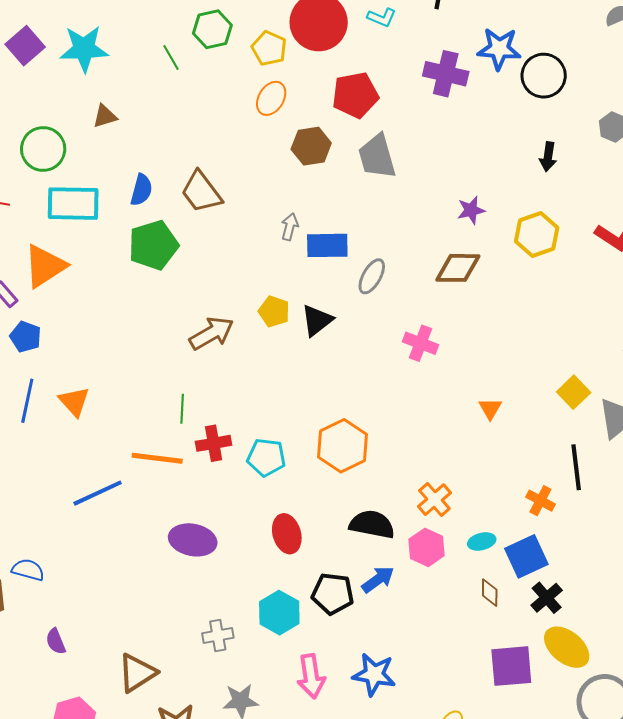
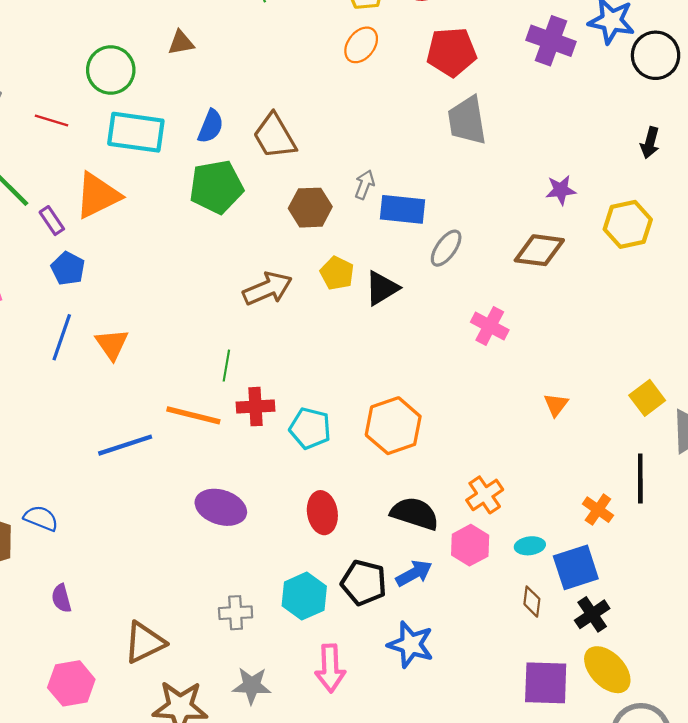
brown hexagon: (311, 146) -> (310, 208), moved
blue star: (374, 674) -> (411, 645), moved

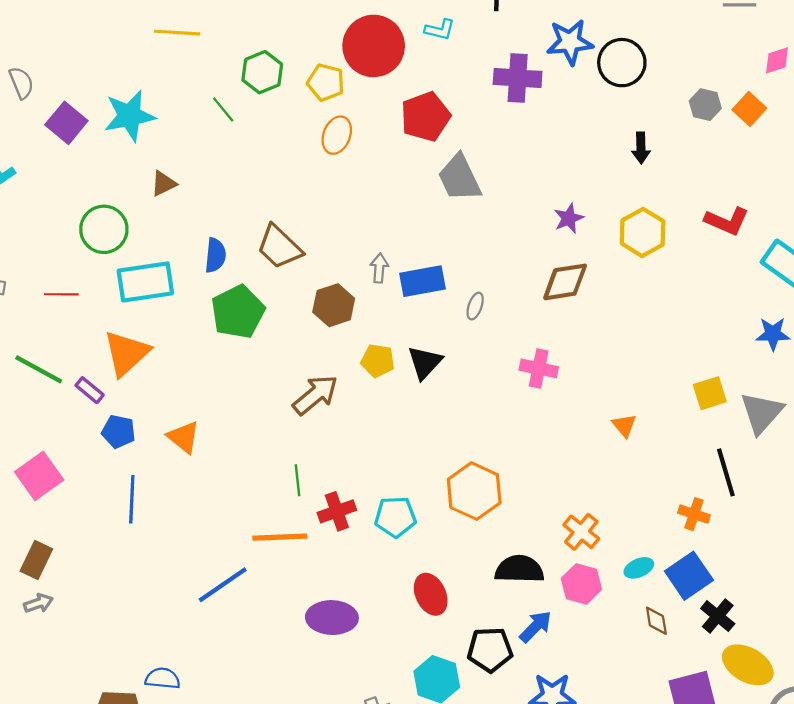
gray ellipse: (446, 248) -> (475, 306), size x0.7
orange triangle: (112, 344) -> (184, 437), moved
yellow square: (647, 398) -> (710, 393), turned 36

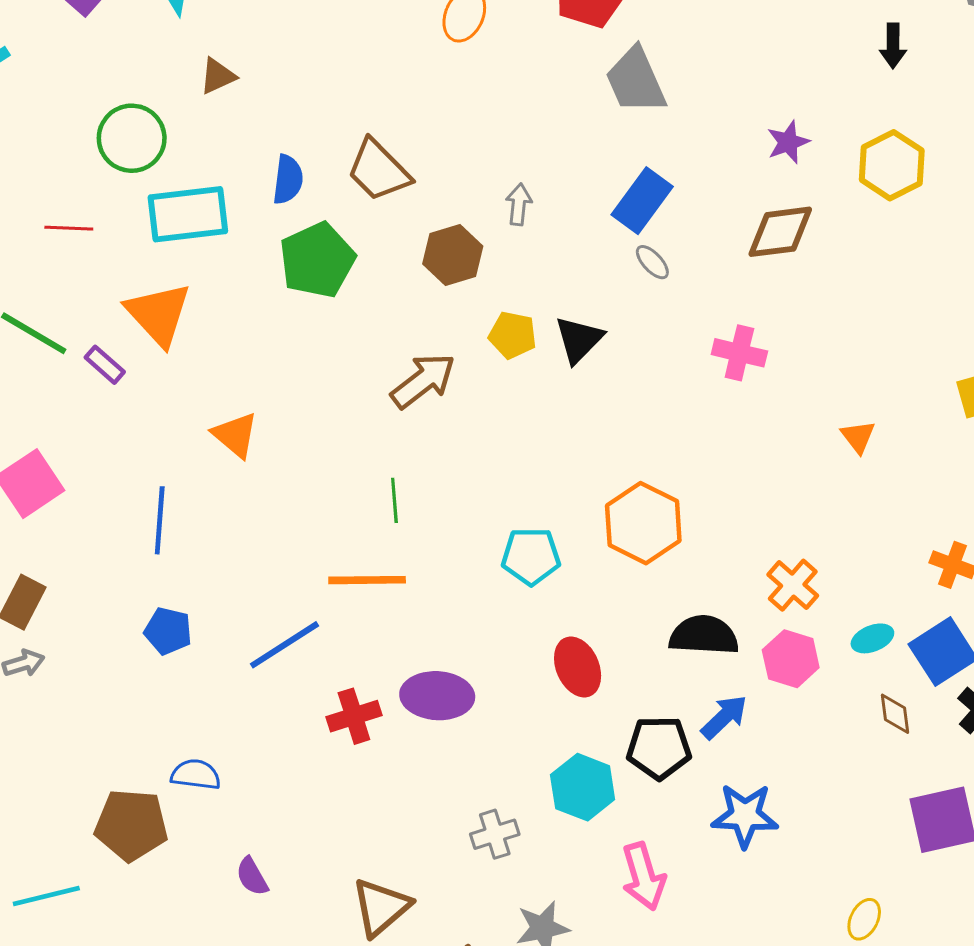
blue rectangle: (423, 281) -> (642, 201), moved, turned -45
gray ellipse: (475, 306) -> (652, 262), turned -64
orange triangle: (127, 353) -> (158, 314), turned -32
blue pentagon: (119, 432) -> (168, 631), moved
red cross: (337, 511) -> (354, 716), moved

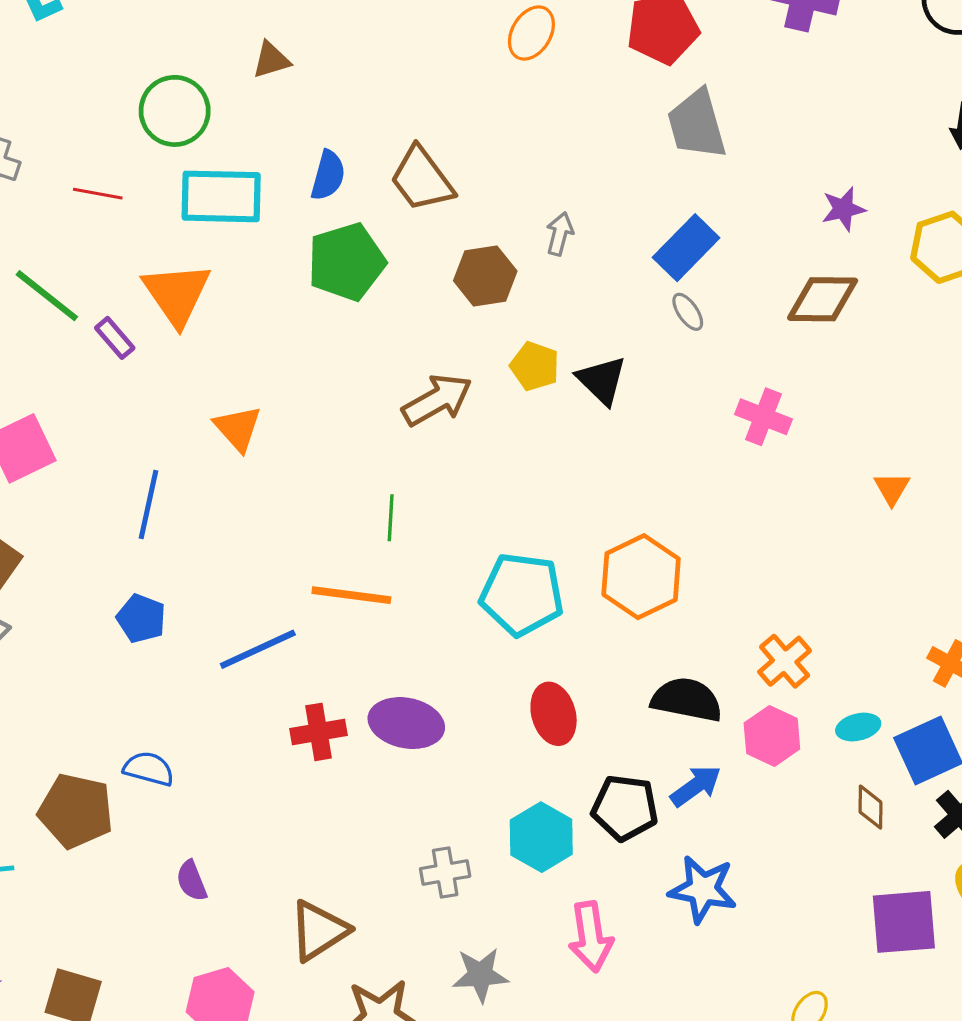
black triangle: (579, 340) -> (602, 380), turned -38
orange triangle: (858, 437) -> (892, 488), moved
cyan pentagon: (531, 556) -> (522, 594), size x1.4

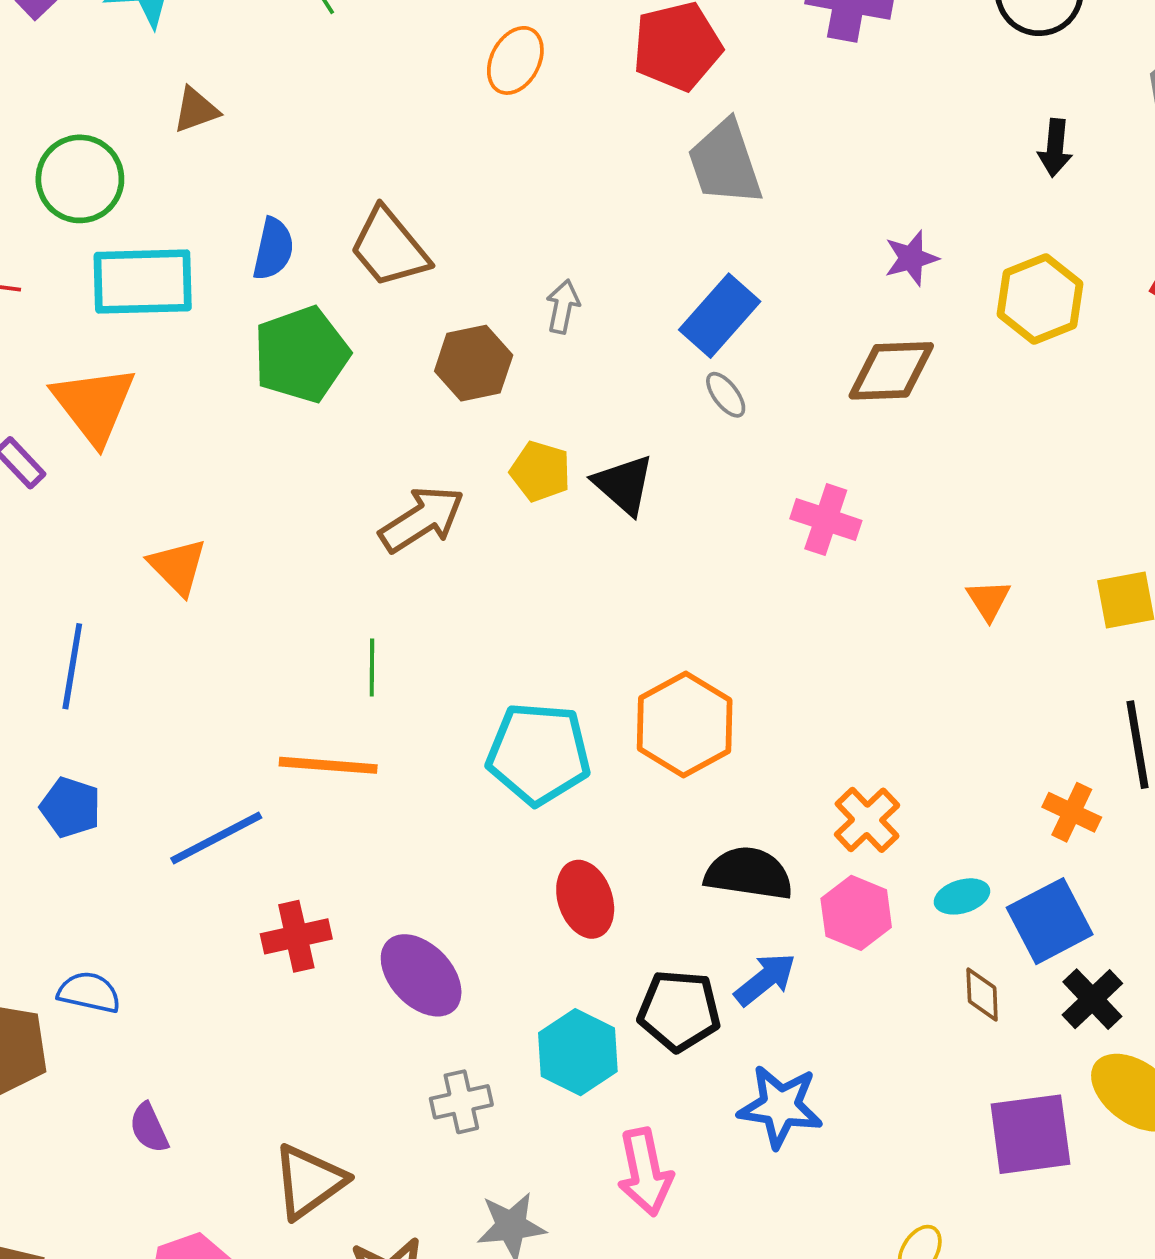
purple ellipse: (406, 723) -> (421, 975), moved, turned 38

